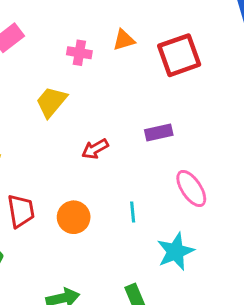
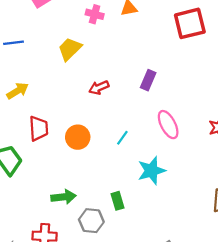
red square: (179, 55) -> (190, 23), moved
purple rectangle: (159, 132) -> (148, 80), turned -60
cyan line: (133, 212) -> (122, 138), turned 35

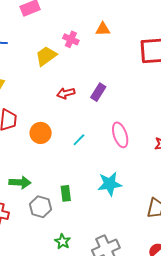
pink cross: (95, 14) -> (71, 39), moved
purple rectangle: (148, 80) -> (98, 92), moved
cyan star: (151, 171) -> (110, 184), moved

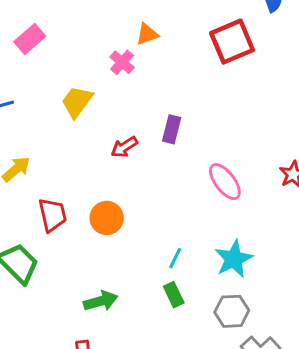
pink cross: (71, 39) -> (122, 62), moved, turned 35
cyan line: (79, 140) -> (175, 258), moved
gray hexagon: (40, 207) -> (232, 311), moved

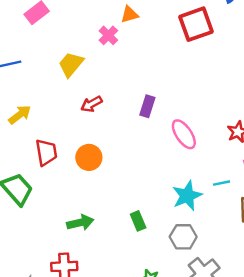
purple rectangle: (172, 129) -> (147, 106), moved
red arrow: (124, 147) -> (91, 104), moved
cyan line: (175, 258) -> (221, 183), moved, turned 49

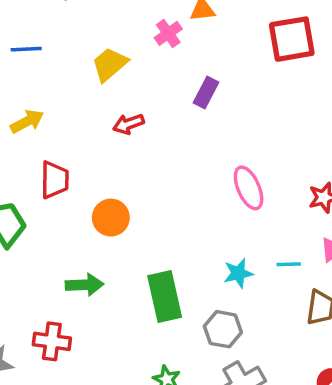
purple rectangle: (147, 106) -> (206, 92), moved
orange circle: (89, 157) -> (111, 218), moved
cyan star: (187, 196) -> (238, 273), size x0.7
green rectangle: (138, 221) -> (165, 296), size x1.8

